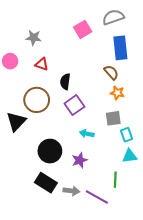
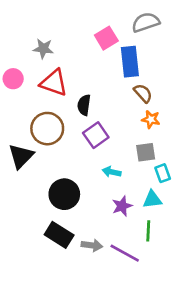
blue rectangle: (120, 48) -> (130, 62), moved
red triangle: (42, 64) -> (54, 83), size x1.6
cyan triangle: (130, 156) -> (152, 199), moved
purple star: (80, 160) -> (122, 206), moved

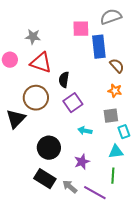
pink square: (106, 38) -> (81, 29), turned 30
brown semicircle: (143, 93) -> (117, 66), moved
purple star: (122, 206) -> (82, 162), moved
gray arrow: (92, 245) -> (70, 187), turned -147

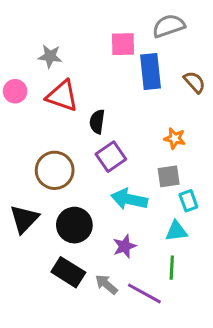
brown semicircle: (117, 66) -> (195, 82), moved
brown circle: (36, 98) -> (55, 170), moved
black triangle: (16, 119) -> (24, 219), moved
cyan arrow: (85, 131) -> (129, 199), size x1.6

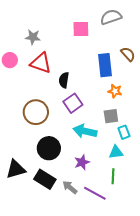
blue rectangle: (150, 71) -> (105, 65), moved
black triangle: (24, 219) -> (16, 169), moved, turned 30

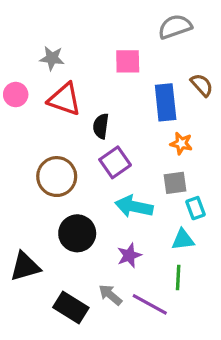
pink square: (81, 29) -> (128, 61), moved
black rectangle: (45, 179) -> (71, 307), moved

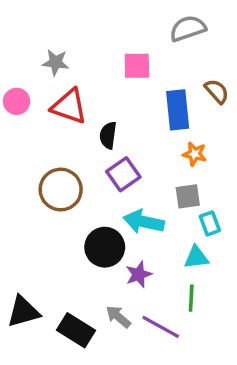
black circle: (77, 233) -> (105, 247), moved
black triangle: (25, 266) -> (23, 312), moved

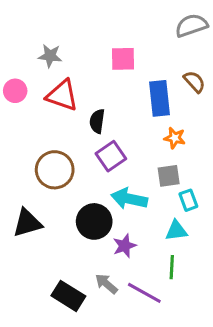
gray semicircle: (188, 28) -> (191, 25), moved
black triangle: (23, 312) -> (27, 223), moved

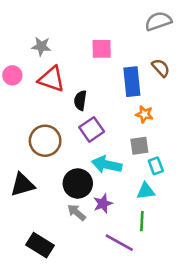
gray arrow: (106, 284) -> (77, 212), moved
black rectangle: (68, 296) -> (40, 245), moved

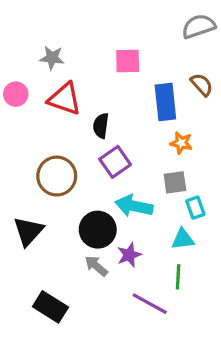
black triangle: (22, 185) -> (28, 231), turned -32

